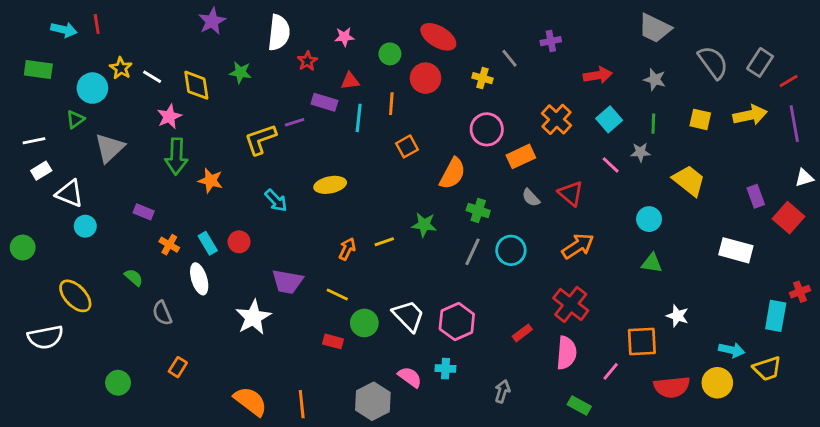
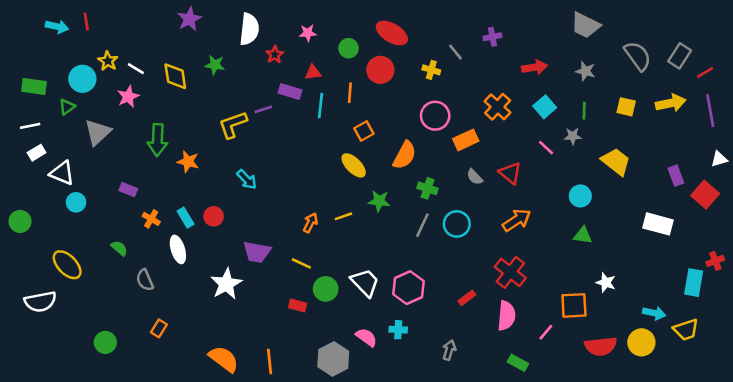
green rectangle: (38, 70) -> (34, 86), moved
pink star: (169, 117) -> (128, 97), moved
yellow ellipse: (330, 185) -> (354, 165), moved, turned 56

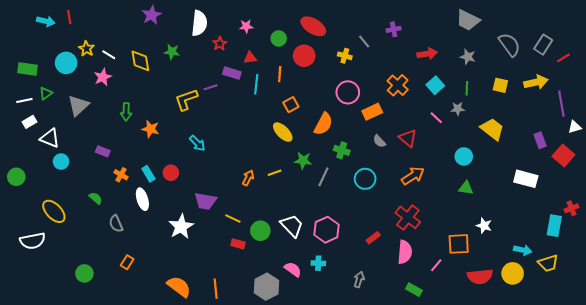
green triangle: (67, 107) -> (46, 93), moved
purple line: (710, 111) -> (561, 104), moved
green arrow: (158, 140) -> (126, 112), size x0.7
gray line: (422, 225) -> (323, 177), moved
yellow line: (301, 263) -> (233, 218), moved

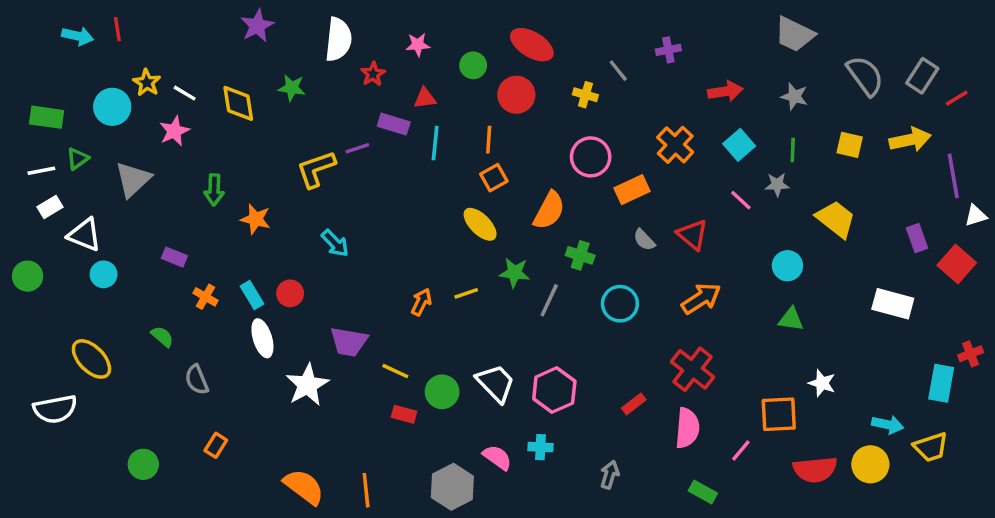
orange line: (280, 74) -> (489, 140), moved
green circle: (16, 177) -> (28, 276), moved
white ellipse: (142, 199) -> (262, 338), moved

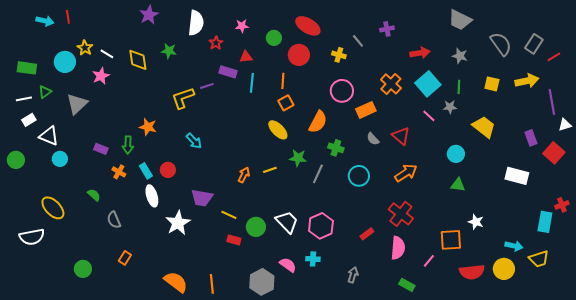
cyan square: (739, 145) -> (428, 84), size x1.4
green arrow: (214, 190) -> (128, 145), moved

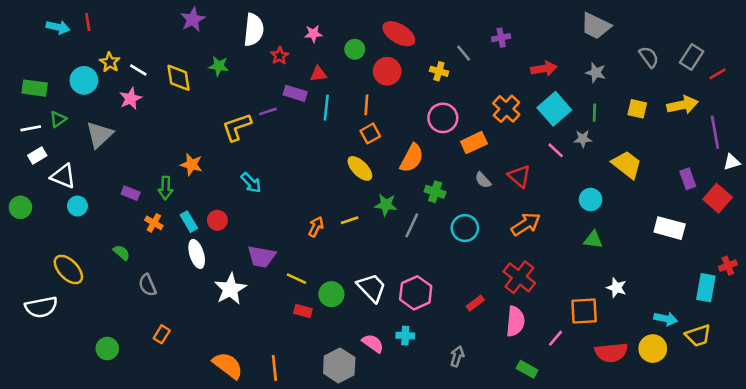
gray semicircle: (501, 44) -> (649, 57), size x0.7

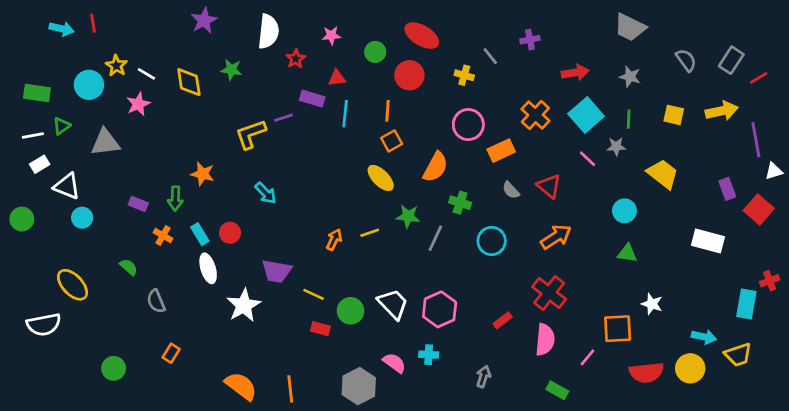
gray triangle: (99, 135) -> (105, 142), turned 36

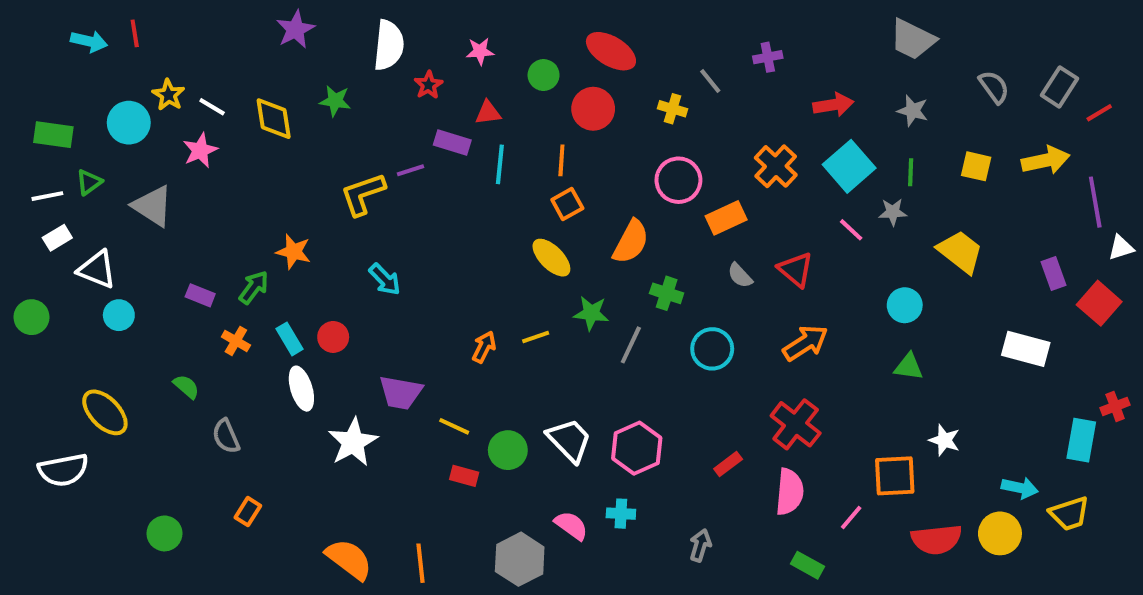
gray triangle: (105, 142) -> (153, 206), turned 40
green arrow: (175, 199) -> (254, 287), turned -145

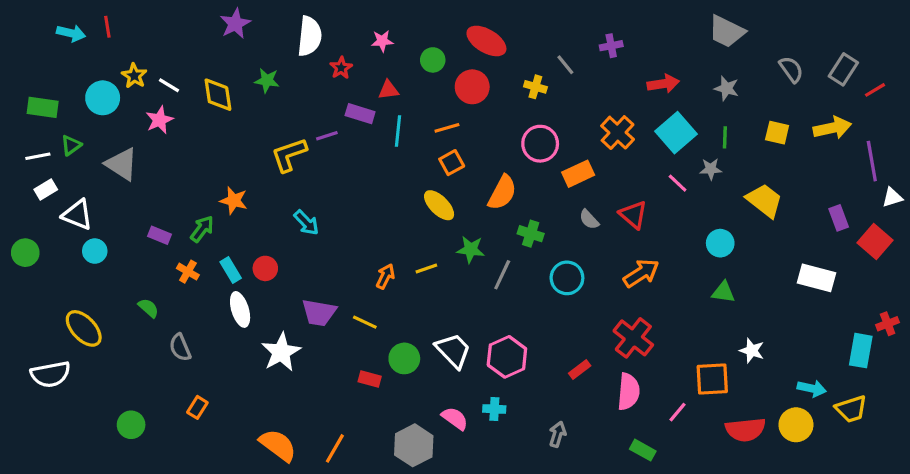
orange line: (561, 160) -> (447, 128), turned 70
yellow line: (454, 426) -> (365, 322), moved
orange line: (420, 563) -> (335, 448), turned 36

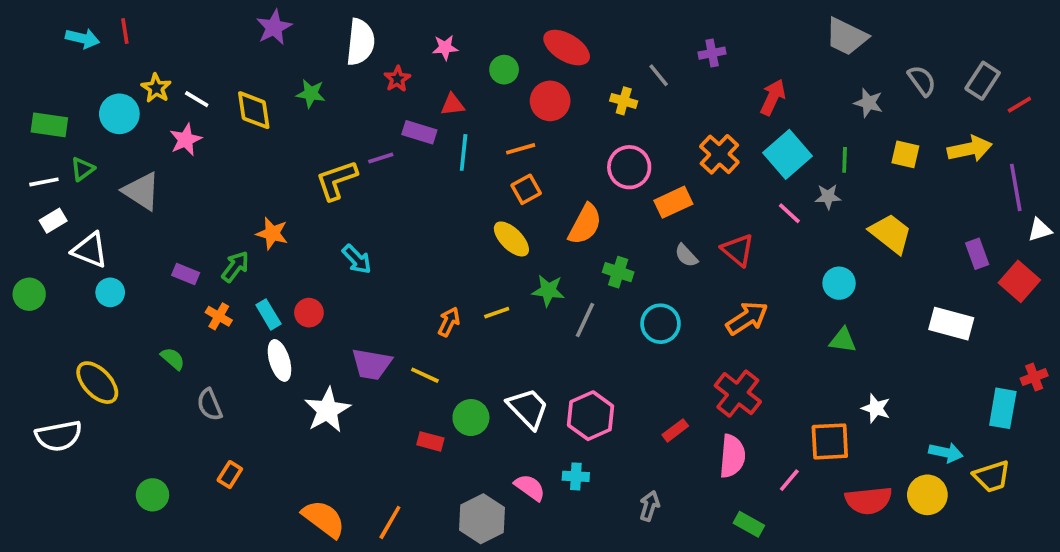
red arrow: (663, 84) -> (773, 97), turned -56
gray star: (726, 88) -> (868, 103), moved

